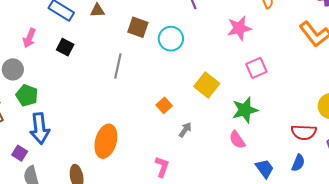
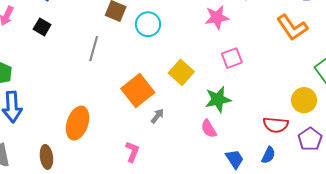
orange square: (164, 105) -> (138, 91), size x2.0

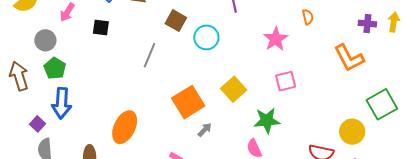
pink star: (217, 17) -> (276, 39), turned -30
black square: (42, 27) -> (101, 28), turned -30

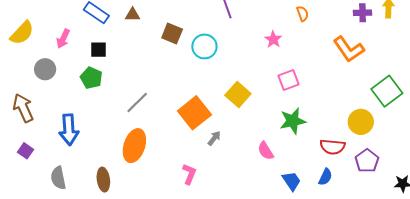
pink star: (276, 39) -> (273, 39), size x0.7
gray line: (149, 55) -> (137, 103), moved, turned 30
green pentagon: (55, 68) -> (91, 78), moved
green star: (267, 121) -> (293, 121), moved
purple square: (38, 124) -> (25, 151), moved

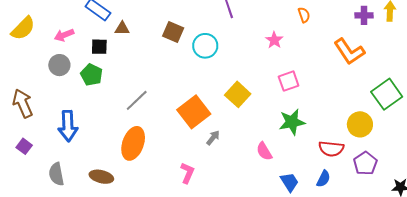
brown triangle: (132, 15) -> (122, 28), moved
pink arrow: (63, 39) -> (64, 35), turned 42
gray circle: (45, 69) -> (59, 65), moved
brown ellipse: (103, 180) -> (101, 177), turned -70

